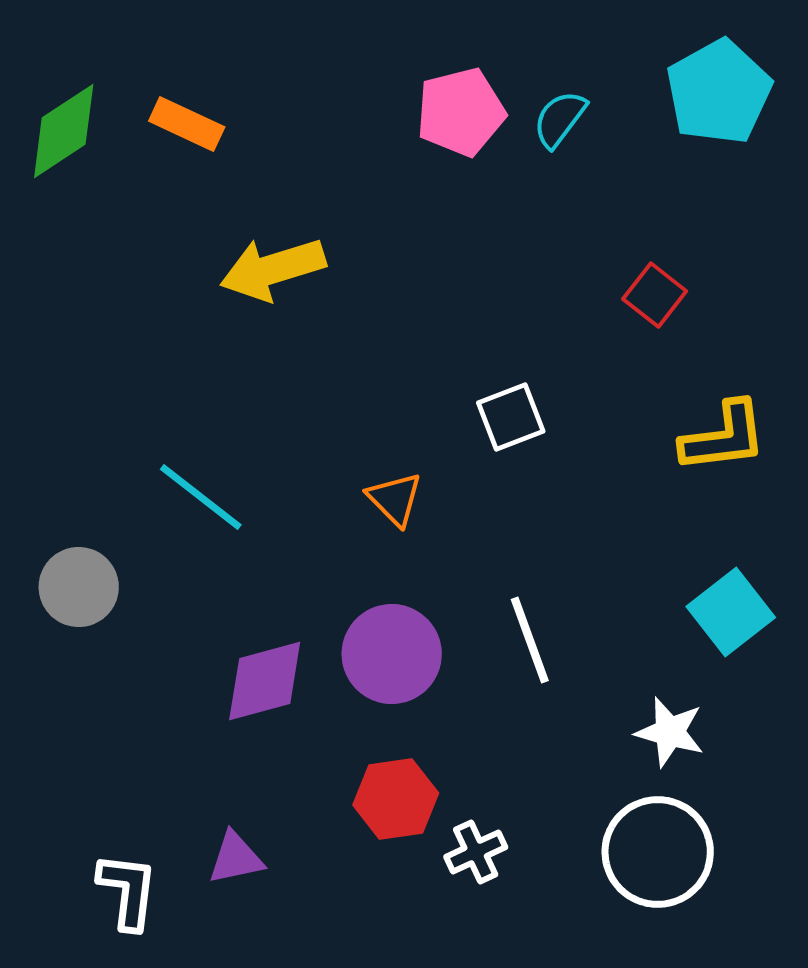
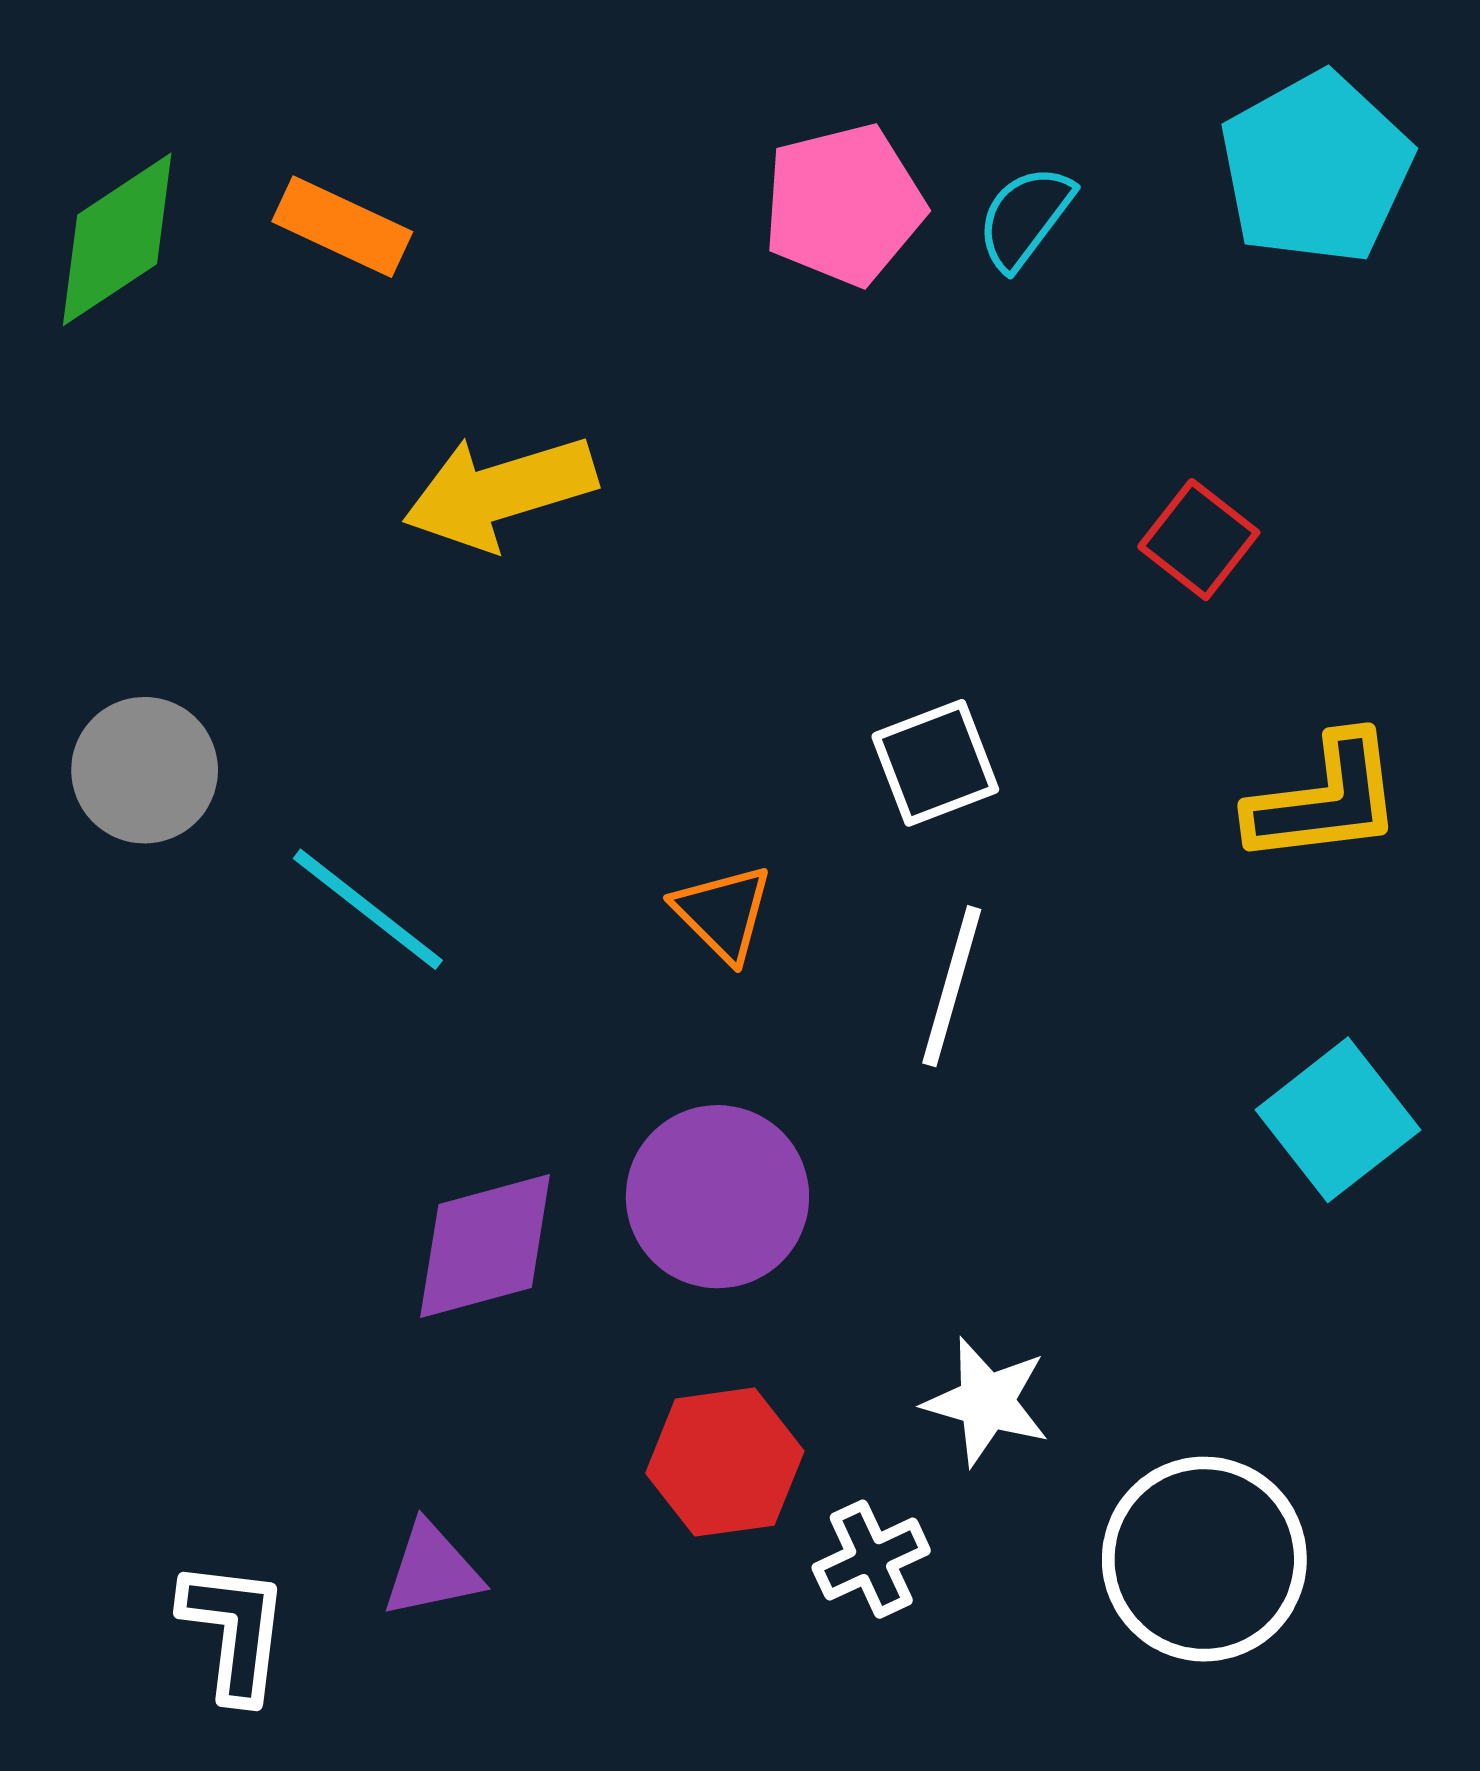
gray circle: (79, 587) -> (145, 770), moved
white line: (530, 640) -> (952, 986), moved, turned 36
white star: (670, 732) -> (987, 1402), moved

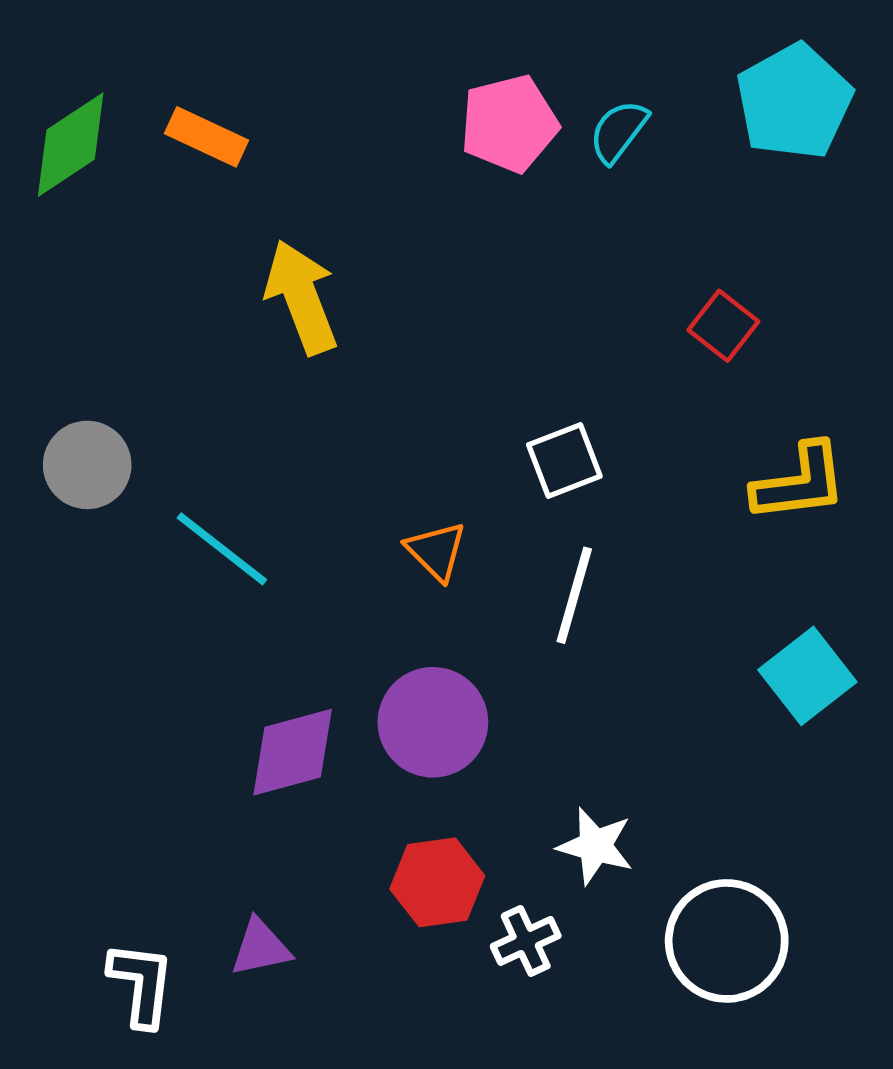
yellow arrow: (500, 492) -> (301, 297), turned 86

